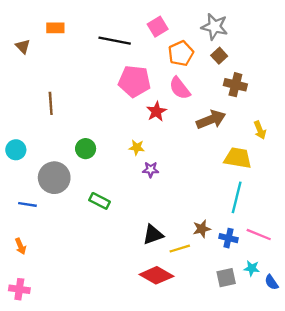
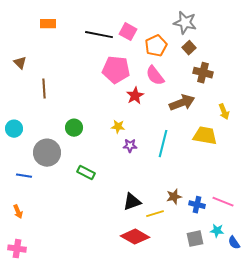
pink square: (158, 27) -> (128, 32), moved, turned -30
brown triangle: (23, 46) -> (20, 63), moved
cyan line: (237, 197) -> (163, 144), moved

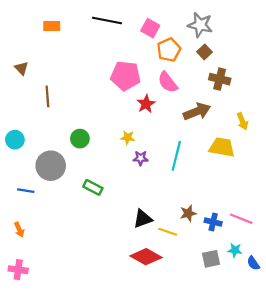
pink square: (128, 32) -> (150, 28), moved
black line: (99, 35) -> (107, 21), moved
yellow line: (155, 214) -> (168, 232), turned 36

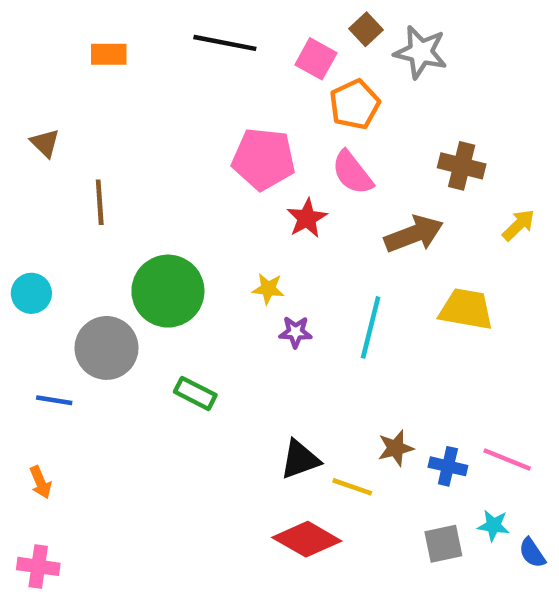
brown square: (204, 52) -> (366, 29), moved
yellow arrow: (242, 121) -> (519, 225), moved, turned -112
green circle: (80, 139) -> (168, 291), size x1.8

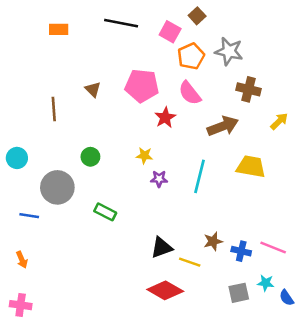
gray star: (421, 52) -> (229, 51), moved
brown triangle: (45, 143) -> (93, 89), moved
green circle: (168, 291) -> (90, 157), size x0.5

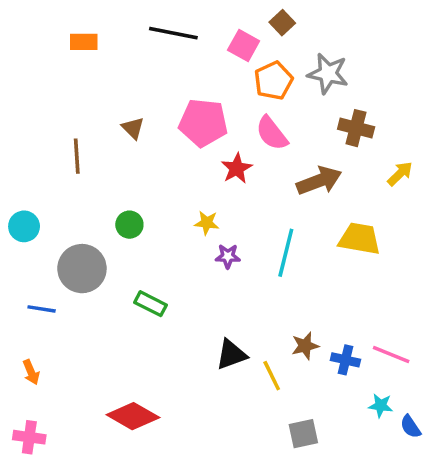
yellow line: (190, 262) -> (272, 376), turned 45
red diamond: (165, 290) -> (133, 416), moved
gray square: (239, 293) -> (303, 434), moved

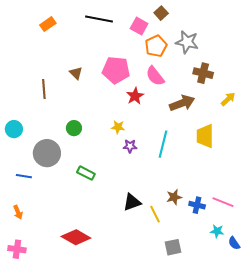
orange rectangle: (84, 42) -> (48, 24), turned -35
yellow trapezoid: (360, 239) -> (205, 136), turned -100

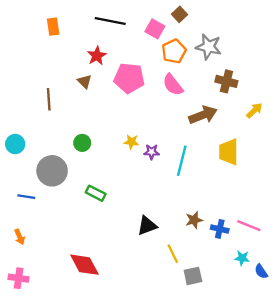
orange rectangle: (48, 24) -> (53, 27), turned -63
red star: (135, 96) -> (97, 56), moved
purple star: (130, 146) -> (152, 152), moved
yellow line: (155, 214) -> (173, 254), moved
red diamond: (76, 237) -> (84, 265), turned 32

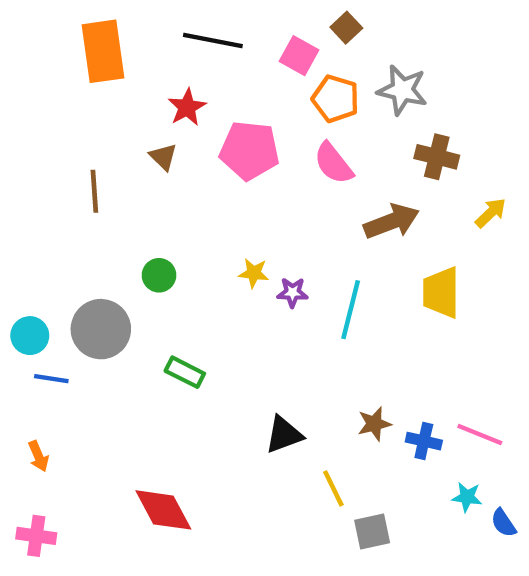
orange rectangle: (53, 27) -> (103, 51), size x1.8
orange pentagon: (174, 51) -> (336, 99), turned -30
cyan circle: (15, 144) -> (30, 336), moved

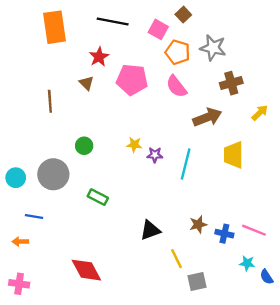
brown cross: (437, 157) -> (231, 83), turned -30
blue line: (51, 379) -> (34, 216), moved
orange arrow: (38, 456) -> (20, 242), turned 112

